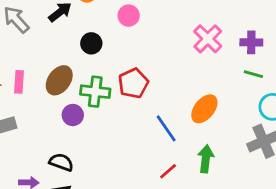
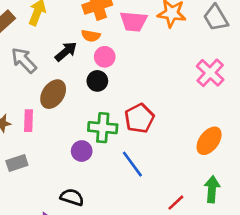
pink circle: (129, 16) -> (105, 57), moved
brown ellipse: (59, 80) -> (53, 94), moved
blue line: (166, 128) -> (132, 164), moved

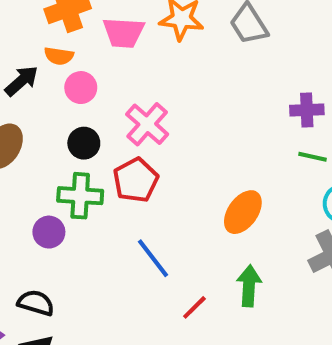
pink cross: (210, 73) -> (147, 124), moved
black circle: (97, 81) -> (84, 143), moved
blue line: (132, 164) -> (153, 258), moved

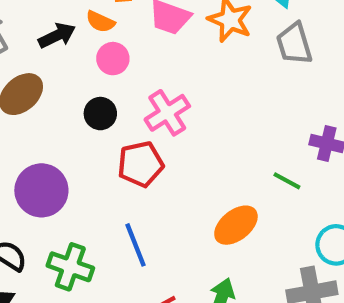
green line: (313, 157) -> (287, 181), moved
green cross: (80, 196) -> (70, 267), moved
purple circle: (49, 232) -> (41, 190), size x1.6

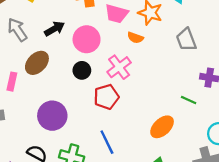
orange semicircle: (100, 22) -> (135, 38), moved
gray trapezoid: (294, 44) -> (186, 40), moved
pink circle: (113, 59) -> (87, 39), size x1.5

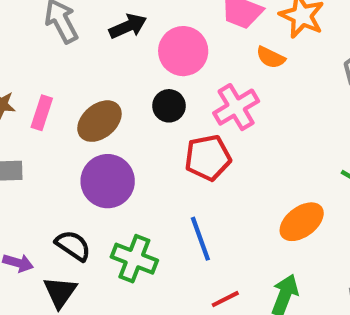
brown ellipse: (37, 63) -> (99, 121), moved

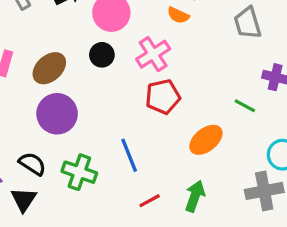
red pentagon: (208, 158) -> (163, 97), moved

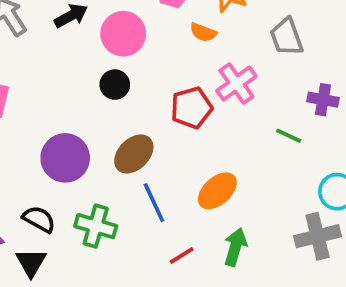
pink cross: (153, 54) -> (236, 84), moved
brown ellipse: (49, 68) -> (134, 154), moved
red pentagon: (163, 97) -> (191, 108), moved
orange ellipse: (206, 140) -> (217, 191), moved

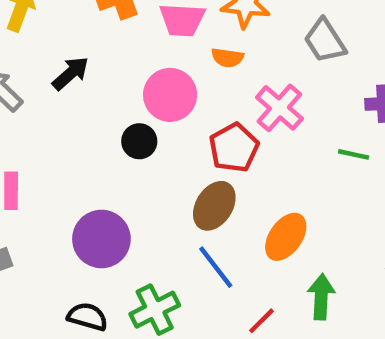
pink circle: (123, 34) -> (170, 95), moved
brown ellipse: (134, 154) -> (214, 206), moved
green cross: (96, 226) -> (155, 310), turned -30

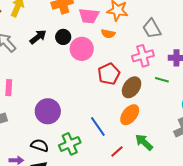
pink cross: (279, 108) -> (143, 56), moved, turned 30
black circle: (139, 141) -> (63, 37), moved
brown ellipse: (214, 206) -> (132, 87), moved
green arrow: (321, 297) -> (144, 142), turned -54

